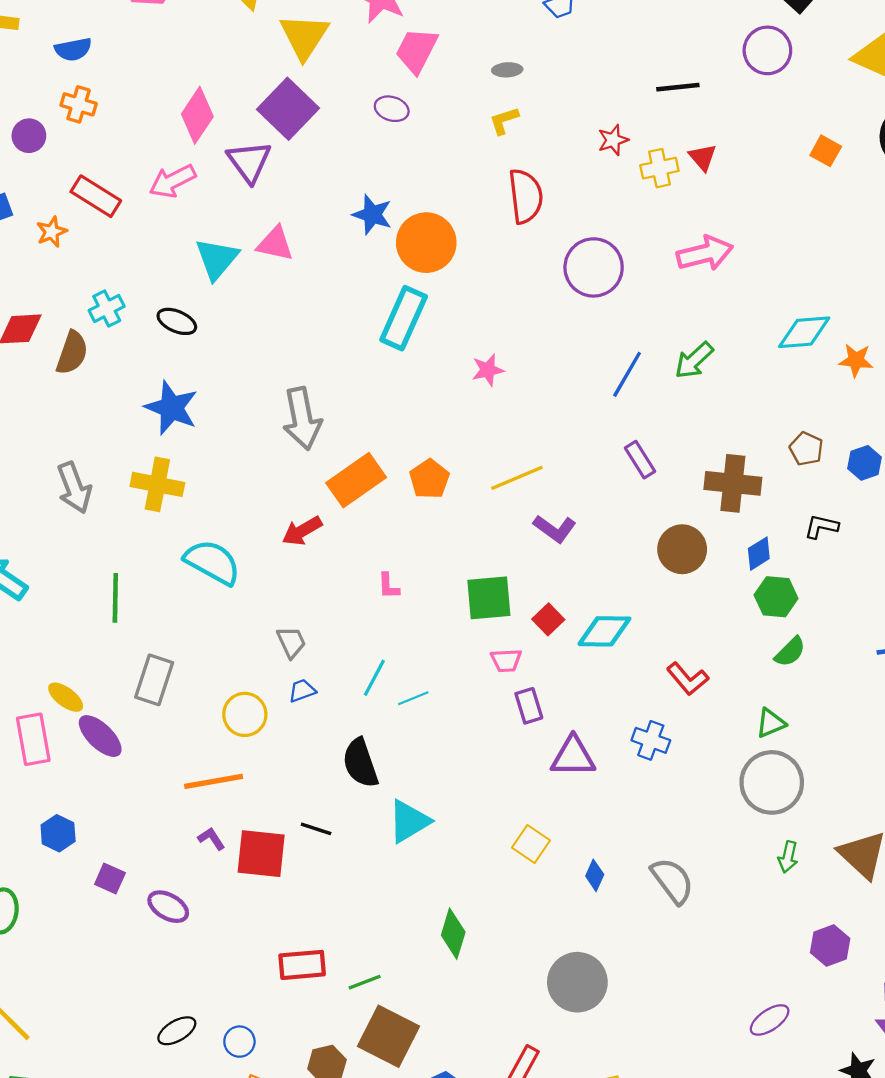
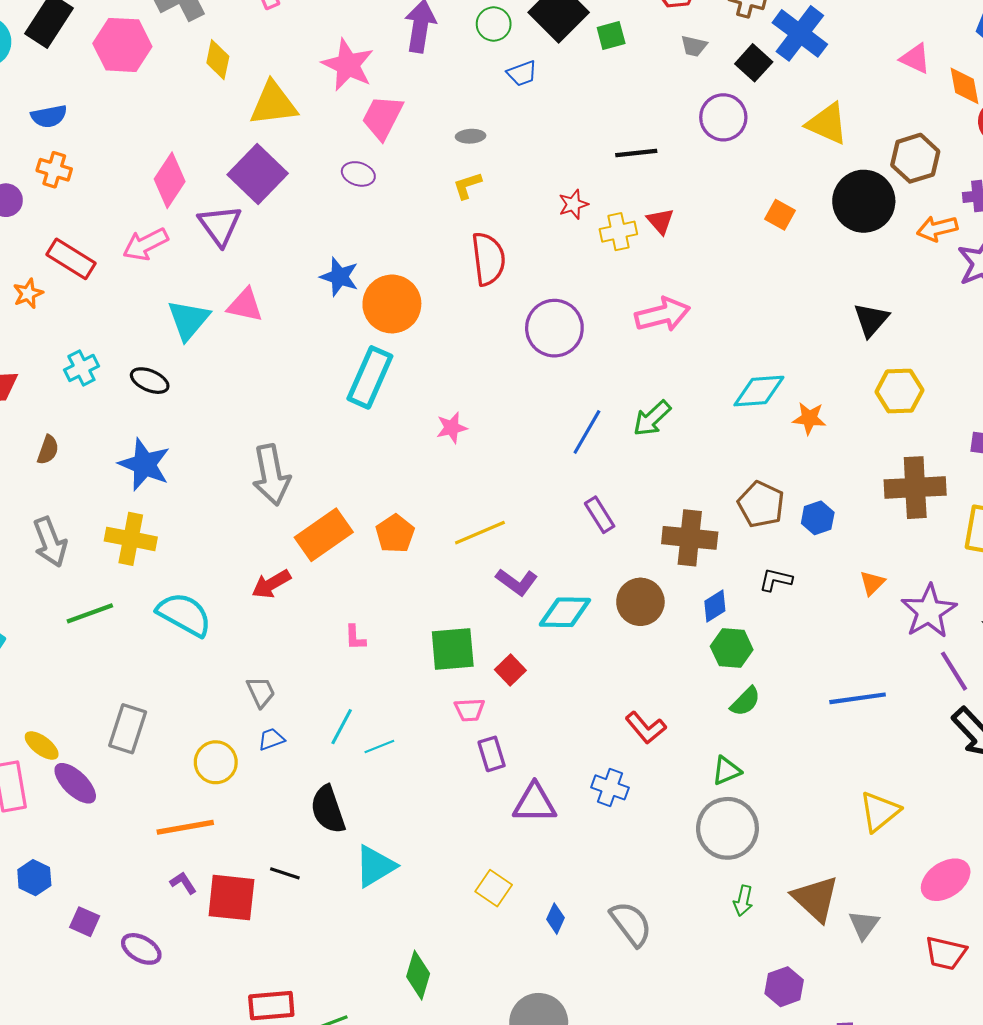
yellow triangle: (304, 36) -> (273, 104), turned 50
brown semicircle: (72, 353) -> (48, 450), moved, size x0.7
brown pentagon: (806, 449) -> (761, 504), size x1.4
green line: (115, 598) -> (90, 613), moved, turned 69
cyan diamond: (604, 631) -> (565, 612), moved

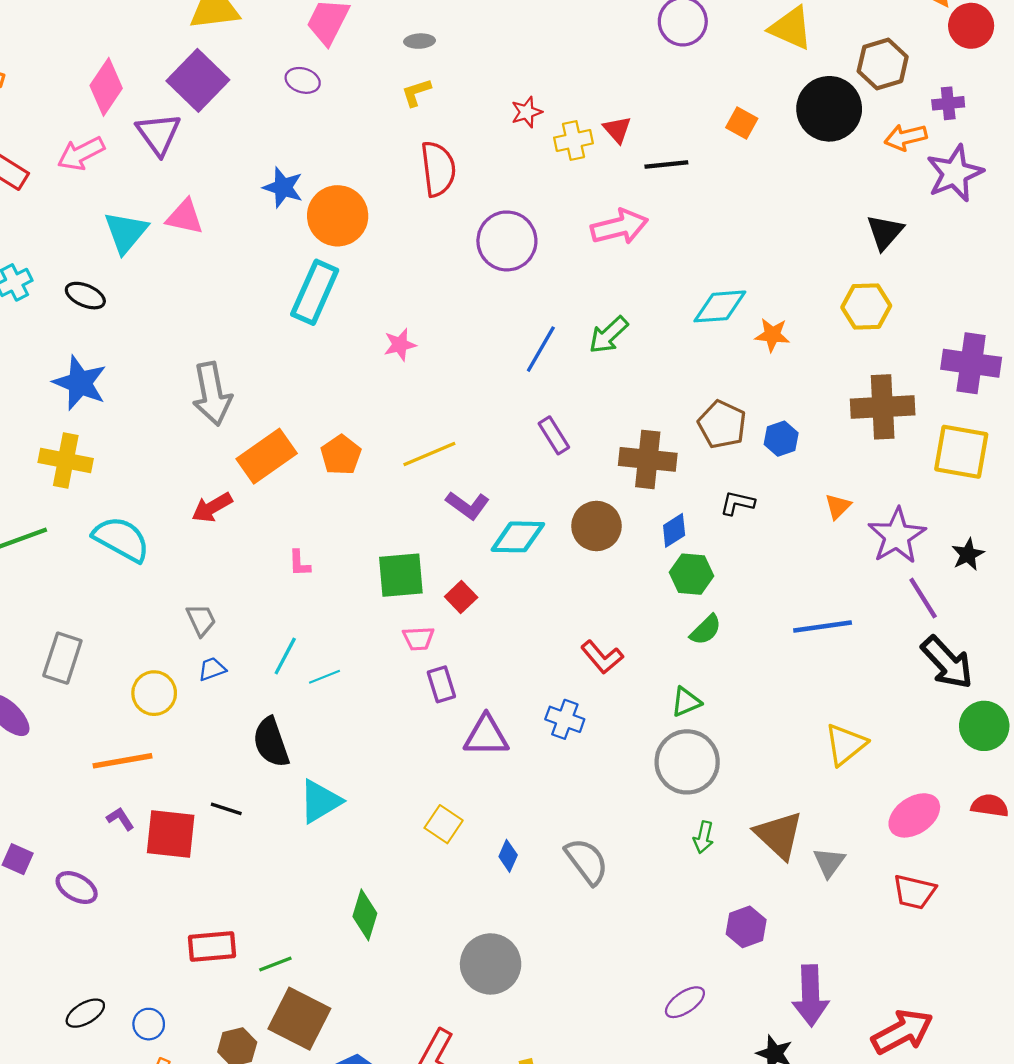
black line: (636, 153) -> (666, 164), moved
black triangle: (871, 320) -> (885, 232), moved

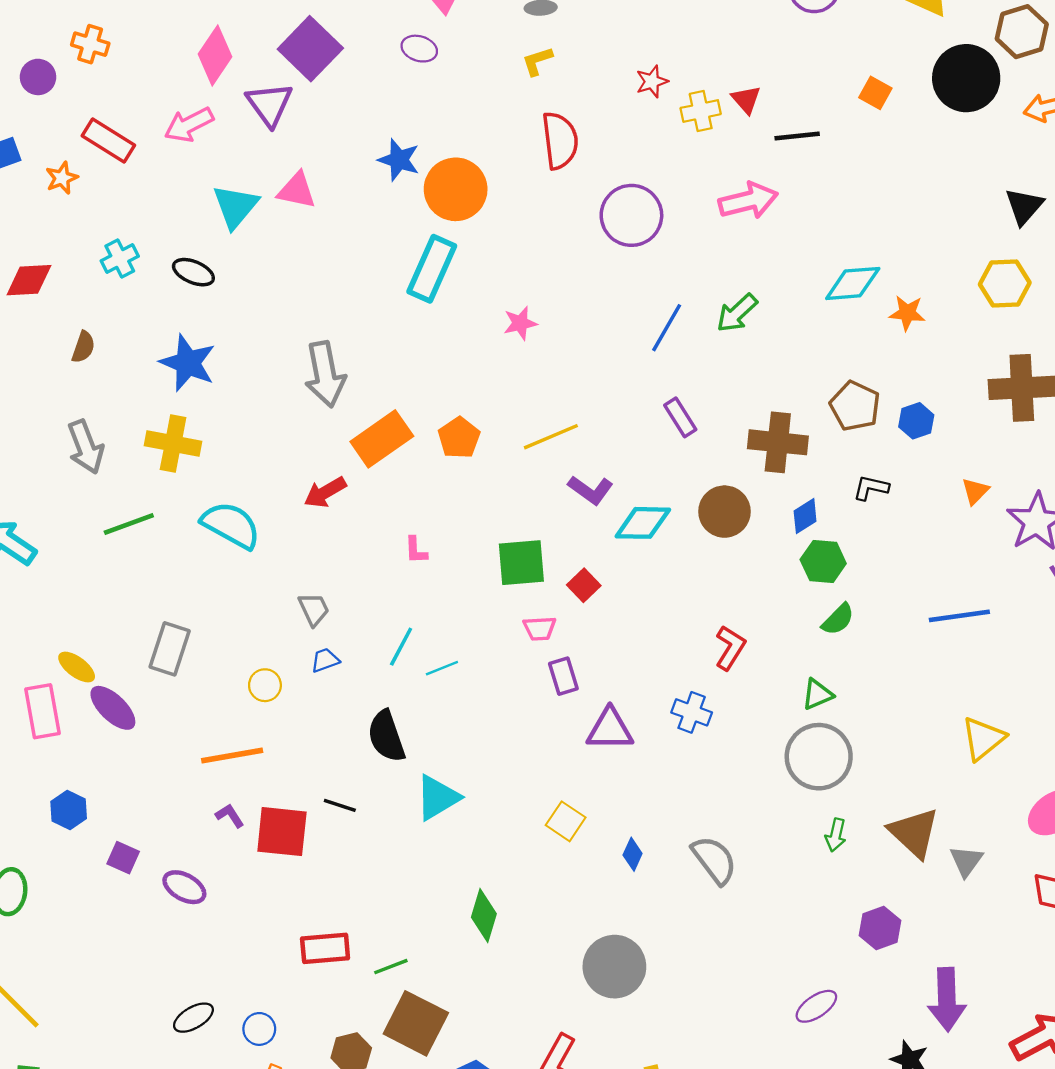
red L-shape: (602, 657) -> (730, 648), turned -108
yellow circle: (154, 693) -> (265, 685), size x0.7

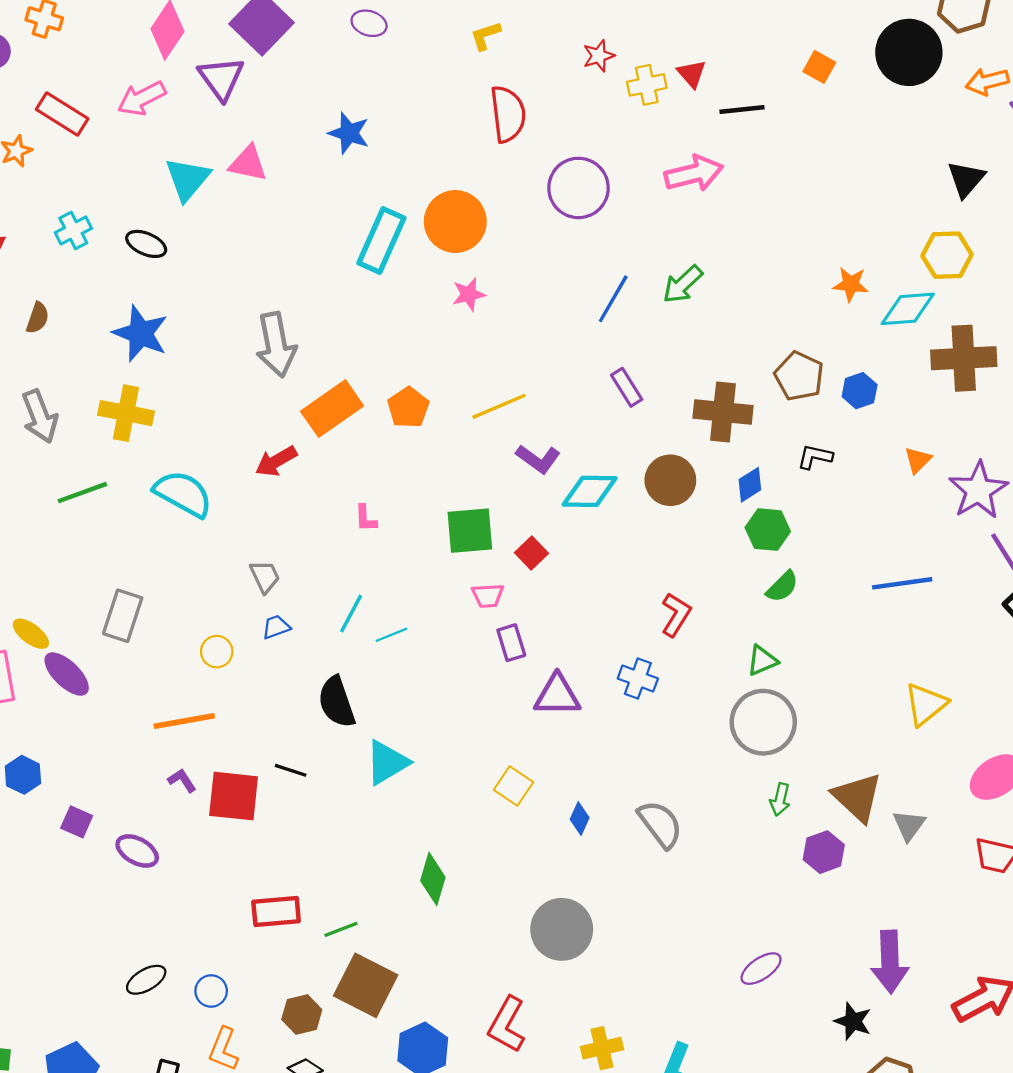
orange circle: (456, 189) -> (455, 222), moved
cyan diamond: (853, 283) -> (908, 309), moved
purple hexagon: (880, 928) -> (824, 852), moved

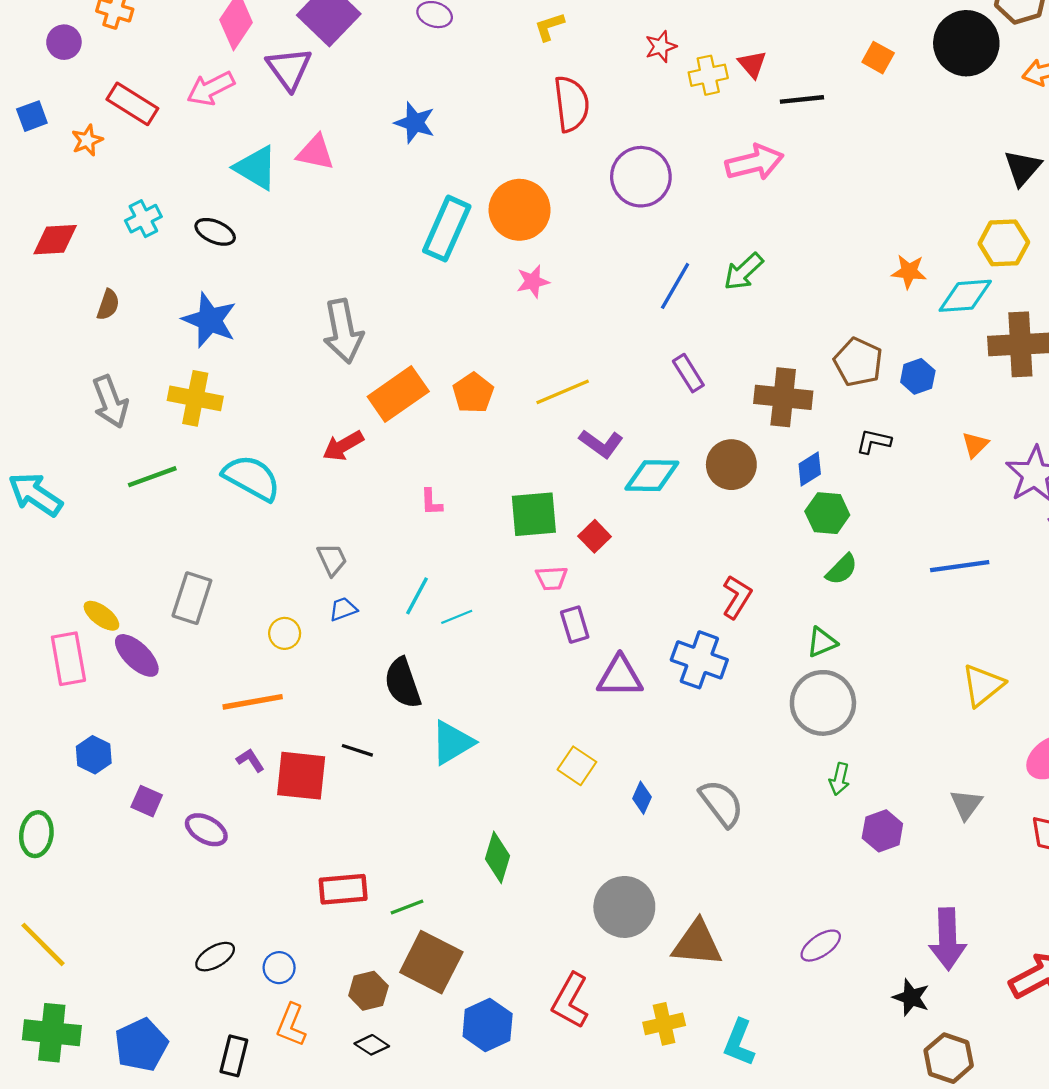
cyan triangle: (188, 179) -> (256, 168), turned -39
blue cross: (638, 678) -> (699, 660), size x1.4
brown triangle: (857, 797) -> (697, 943), moved, turned -38

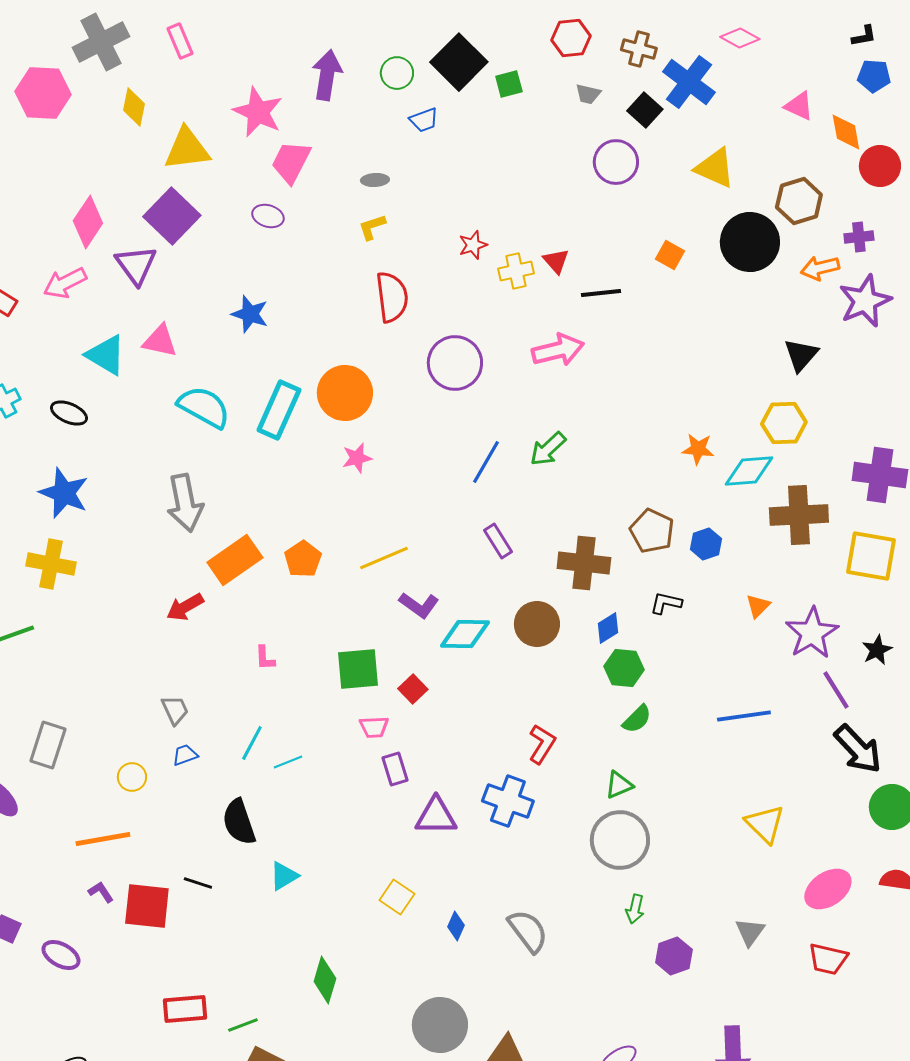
cyan semicircle: (252, 478) -> (204, 407), moved
yellow triangle: (983, 685) -> (765, 824), turned -36
cyan triangle: (452, 743) -> (284, 876), size x0.7

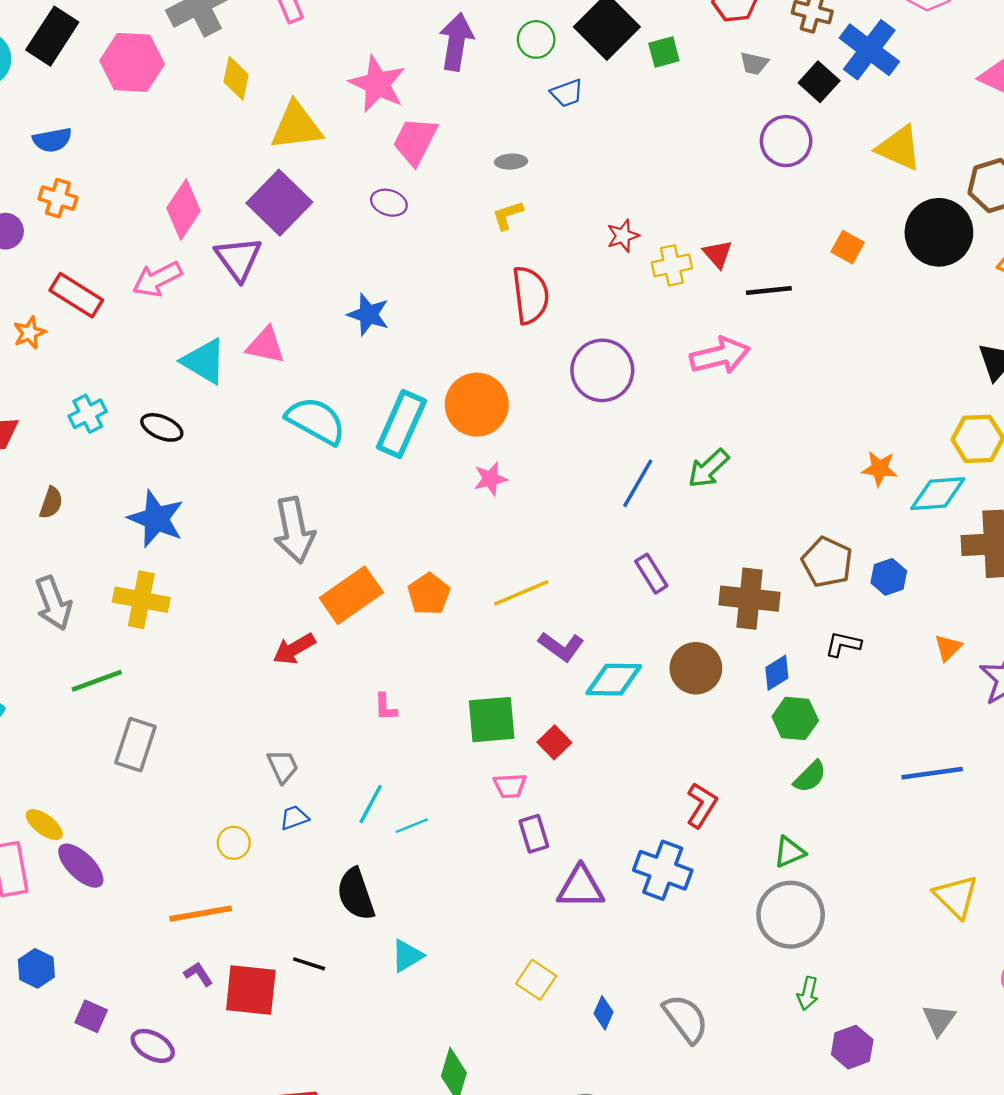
gray rectangle: (48, 745) -> (136, 745), moved

